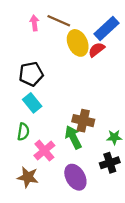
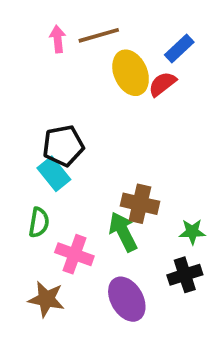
brown line: (59, 21) -> (99, 35), turned -40
blue rectangle: (106, 29) -> (179, 48), size x0.7
black pentagon: (31, 74) -> (63, 146), moved
pink cross: (44, 151) -> (74, 254), turned -30

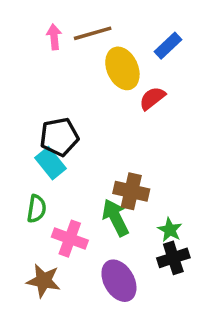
red semicircle: (162, 84) -> (152, 98), moved
green star: (192, 232) -> (170, 230), moved, turned 30

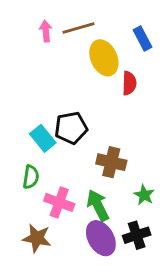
blue rectangle: (168, 46) -> (143, 38), turned -75
red semicircle: (152, 98) -> (129, 83), turned 130
black pentagon: (59, 137) -> (71, 128), moved
green arrow: (115, 218) -> (98, 205), moved
black cross: (173, 258) -> (137, 235), moved

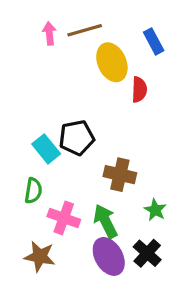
black cross: (137, 235) -> (147, 253), turned -30

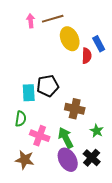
blue rectangle: (154, 41) -> (99, 44), moved
cyan rectangle: (46, 149) -> (29, 93), turned 36

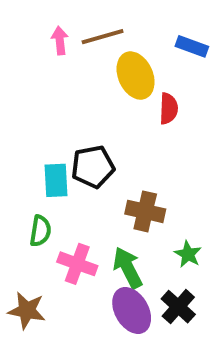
blue rectangle: (99, 44) -> (192, 46), moved, turned -42
brown star: (25, 160) -> (27, 310), moved

